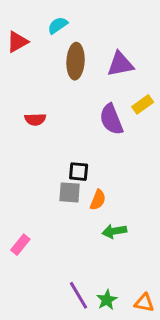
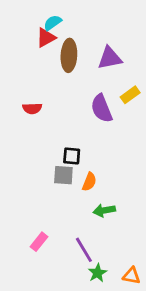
red triangle: (17, 42) -> (46, 38), moved
pink rectangle: (20, 245) -> (39, 242), moved
purple line: (79, 295) -> (84, 250), moved

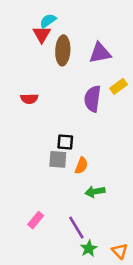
red triangle: (46, 38) -> (42, 34), turned -30
purple semicircle: (102, 108) -> (93, 99), turned 30
orange triangle: (131, 276) -> (120, 251), turned 35

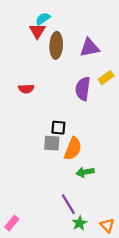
orange semicircle: (81, 166) -> (73, 149), size x1.5
pink rectangle: (36, 220) -> (12, 223), moved

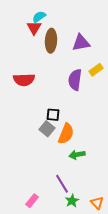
red semicircle: (26, 89) -> (24, 80), size x1.5
gray square: (52, 143) -> (47, 129), turned 35
pink rectangle: (12, 223) -> (32, 201), moved

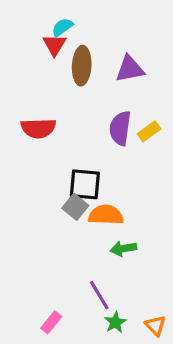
yellow rectangle: (96, 70) -> (149, 131), moved
black square: (53, 115) -> (85, 184), size x1.5
orange semicircle: (66, 134) -> (106, 215), turned -110

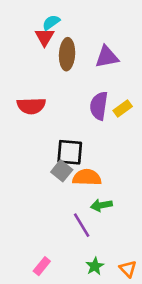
purple line: (99, 295) -> (82, 225), moved

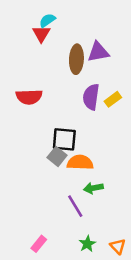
brown ellipse: (67, 54) -> (76, 59), moved

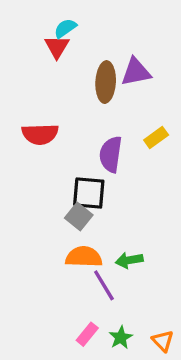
purple semicircle: (91, 97) -> (111, 154), moved
orange semicircle: (80, 162) -> (84, 257), moved
pink rectangle: (39, 244) -> (87, 334), moved

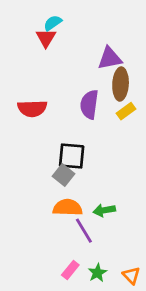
brown ellipse: (106, 82) -> (121, 84), moved
purple semicircle: (111, 154) -> (89, 104), moved

